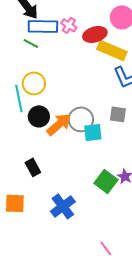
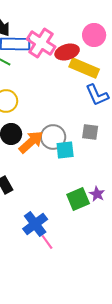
pink cross: (69, 25) -> (41, 43), size x1.8
green square: (106, 181) -> (78, 199), turned 30
pink line: (106, 248) -> (47, 242), moved

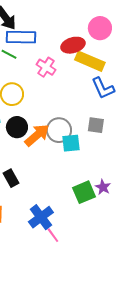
pink cross: (41, 43) -> (46, 67), moved, size x0.7

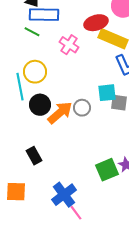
gray circle: (59, 130) -> (82, 108), size x0.7
cyan square: (71, 143) -> (107, 93), moved

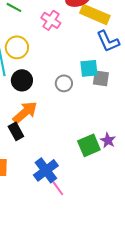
orange arrow: (60, 113) -> (25, 112), moved

